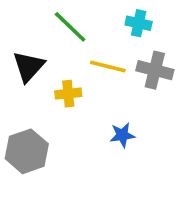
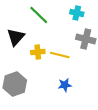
yellow line: (108, 67) -> (60, 55), moved
blue star: (122, 135) -> (65, 85), moved

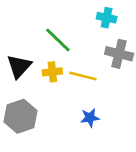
green line: (39, 15) -> (58, 40), moved
black triangle: (16, 37) -> (19, 66), moved

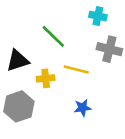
black triangle: (19, 66) -> (18, 61), turned 30
yellow cross: (52, 72) -> (46, 78), moved

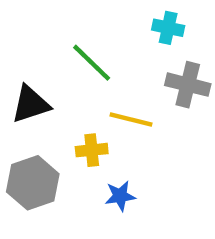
yellow cross: (46, 78) -> (92, 150), moved
blue star: (83, 108) -> (120, 196), moved

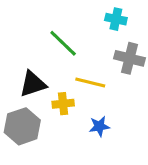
black triangle: (31, 104) -> (33, 84), moved
blue star: (120, 196) -> (99, 126), moved

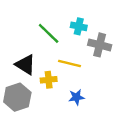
cyan cross: (116, 19) -> (79, 26), moved
black triangle: (33, 84) -> (25, 65), turned 50

